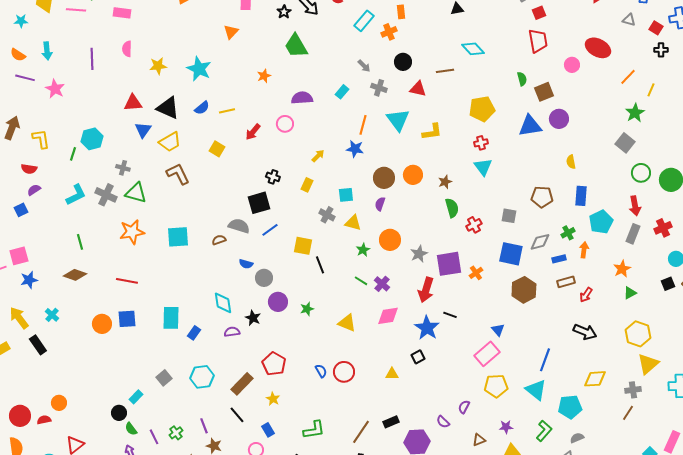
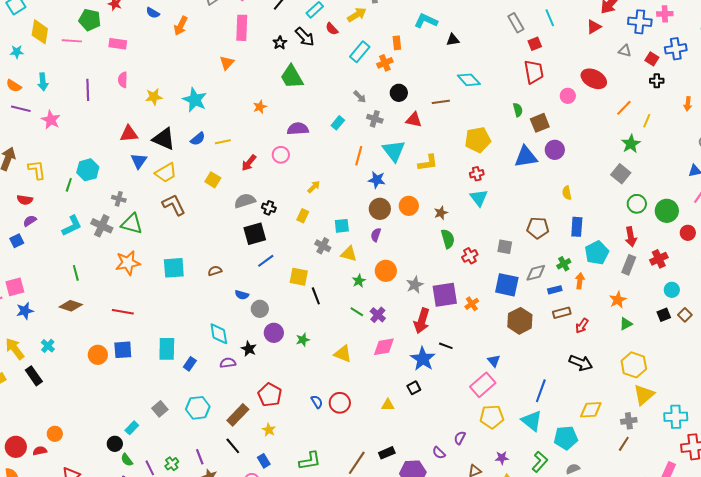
blue star: (355, 149) -> (377, 180), moved
gray semicircle: (239, 226) -> (245, 201), moved, turned -35

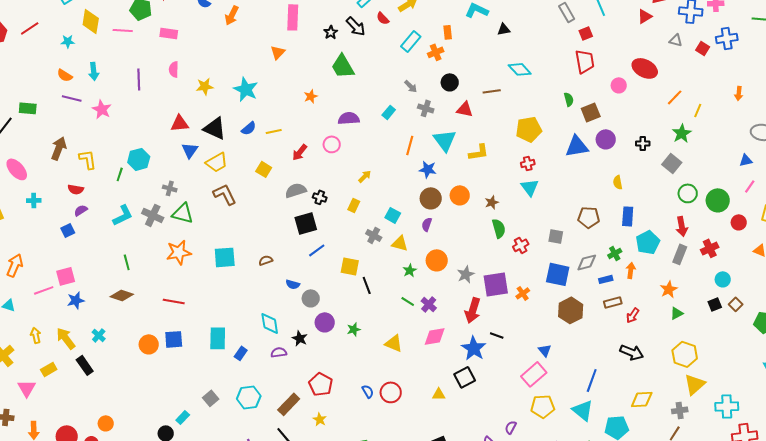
black cross: (657, 81) -> (643, 143), moved
cyan square: (342, 226) -> (393, 215), turned 35
black square: (414, 388) -> (465, 377), size x1.5

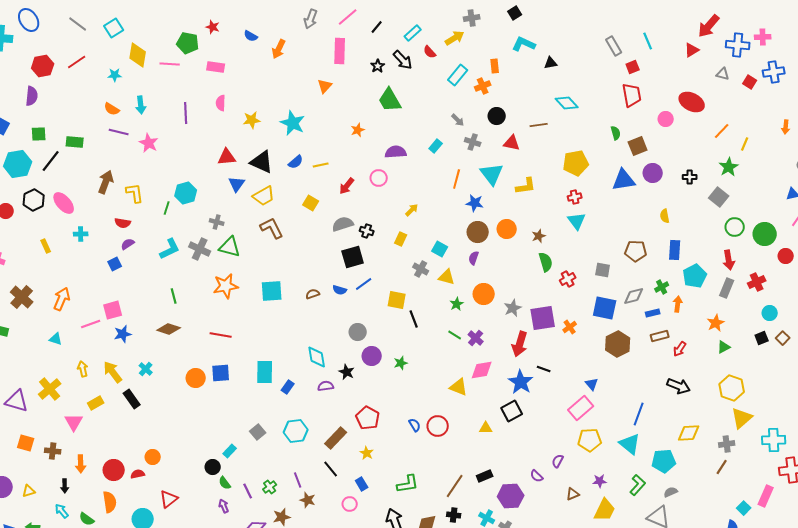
blue semicircle: (293, 284) -> (340, 290), moved
yellow triangle: (394, 343) -> (459, 387), moved

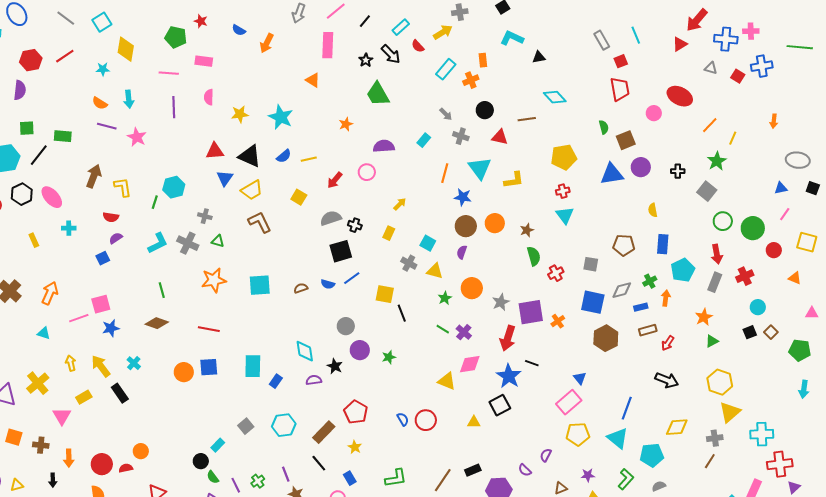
pink line: (170, 64) -> (169, 73), moved
orange triangle: (325, 86) -> (313, 80), turned -42
green triangle: (230, 247) -> (218, 241), size x0.6

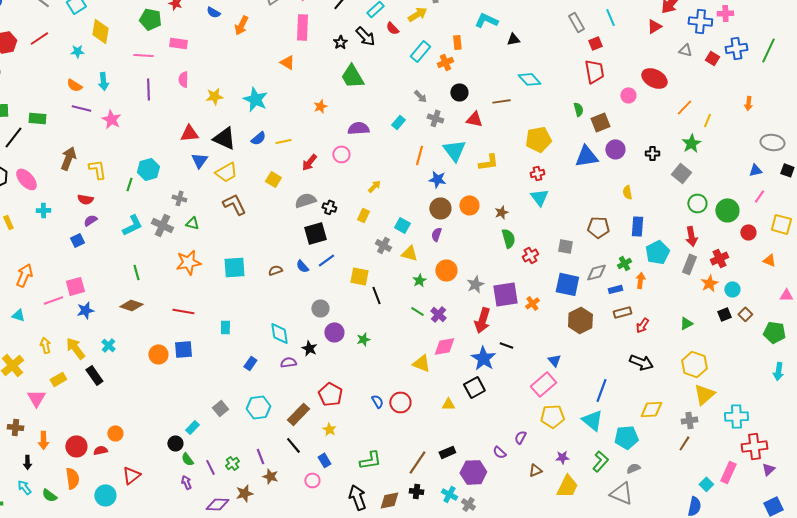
green line: (800, 47) -> (768, 50), moved, turned -70
blue semicircle: (328, 284) -> (302, 266), turned 32
orange star: (704, 317) -> (709, 283), moved
cyan rectangle: (253, 366) -> (225, 327), moved, size x0.6

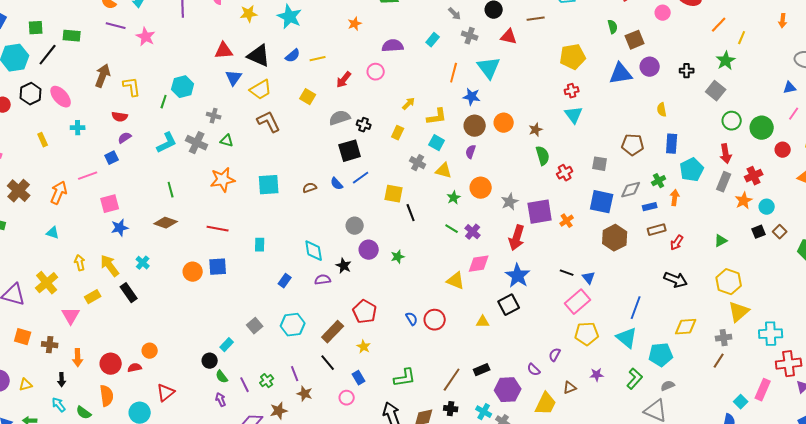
yellow L-shape: (488, 162) -> (437, 117), moved
pink line: (53, 300) -> (88, 176), moved
black line: (506, 345) -> (567, 273), moved
yellow trapezoid: (567, 486) -> (546, 404), moved

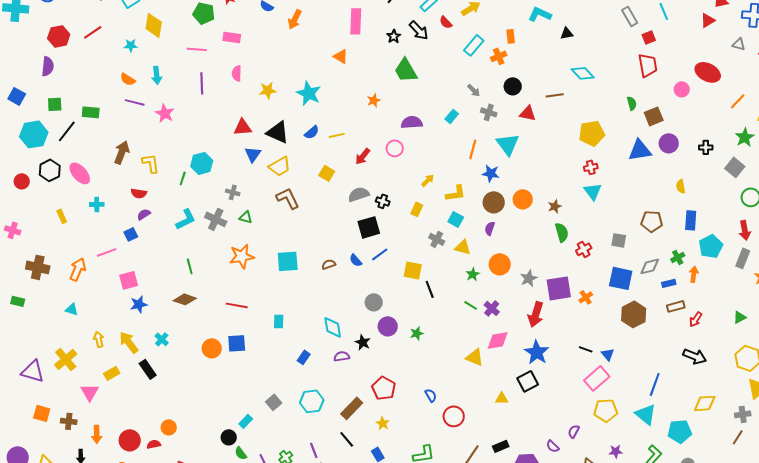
brown cross: (19, 191) -> (38, 267), turned -30
red circle: (435, 320) -> (454, 416), moved

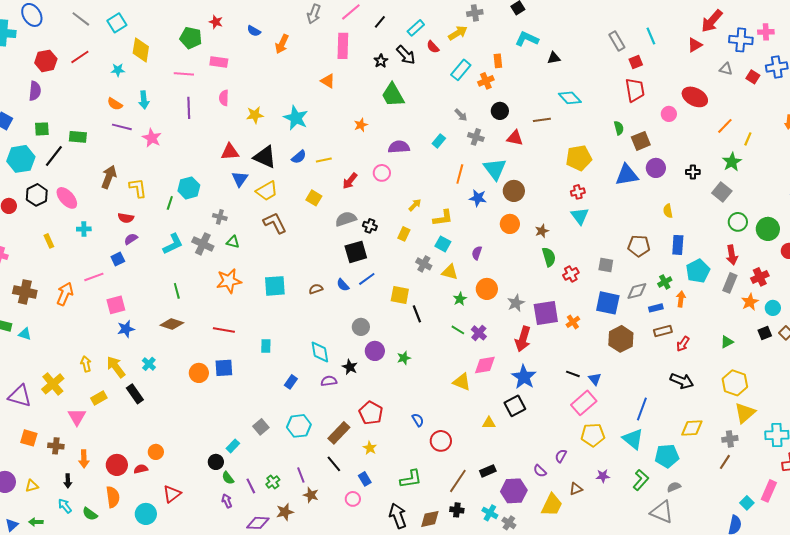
brown circle: (494, 202) -> (514, 191), moved
cyan triangle: (72, 309) -> (25, 334), moved

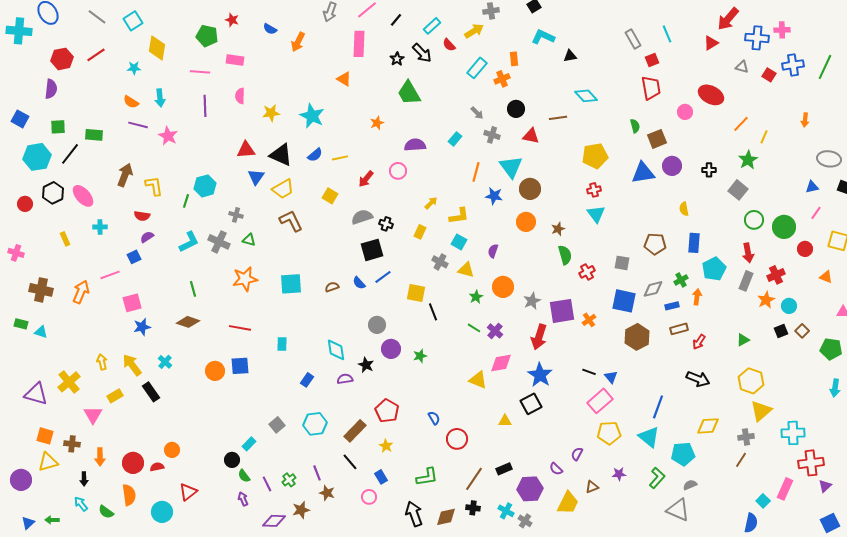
yellow triangle: (32, 486) -> (48, 462), moved, size x1.5

